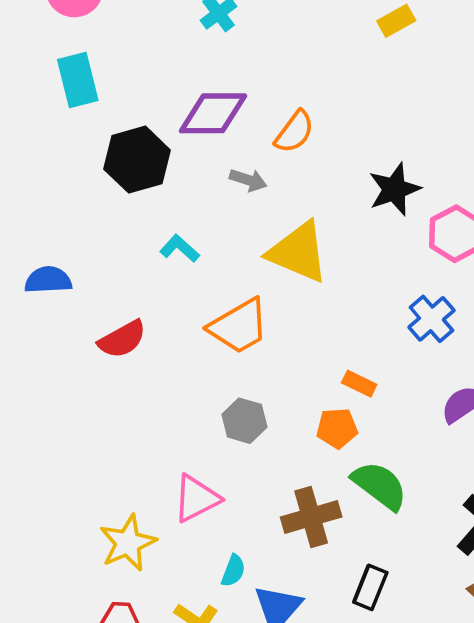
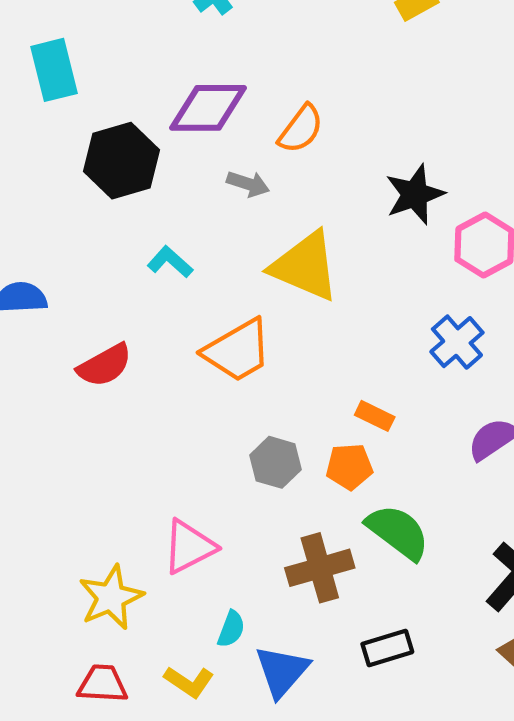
gray hexagon: (244, 421) -> (276, 462), moved
black rectangle: (370, 587) -> (387, 648), turned 51

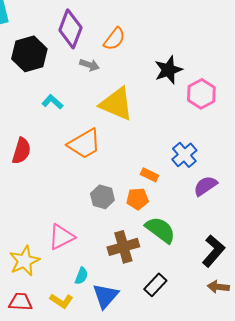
purple diamond: (208, 108) -> (70, 29), turned -69
blue cross: (457, 342) -> (184, 155), moved
red semicircle: (105, 365) -> (21, 151), turned -44
black rectangle: (387, 648) -> (155, 285), turned -30

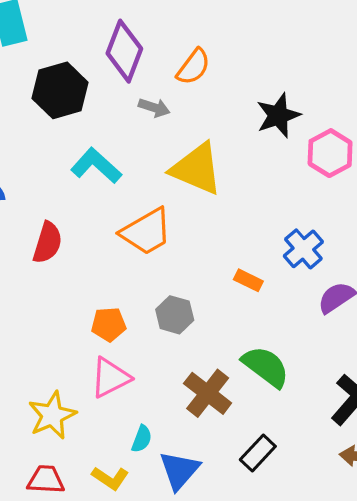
cyan L-shape: (52, 102) -> (96, 166), size x1.5
orange pentagon: (137, 199) -> (109, 324), moved
brown cross: (123, 247) -> (208, 393), turned -36

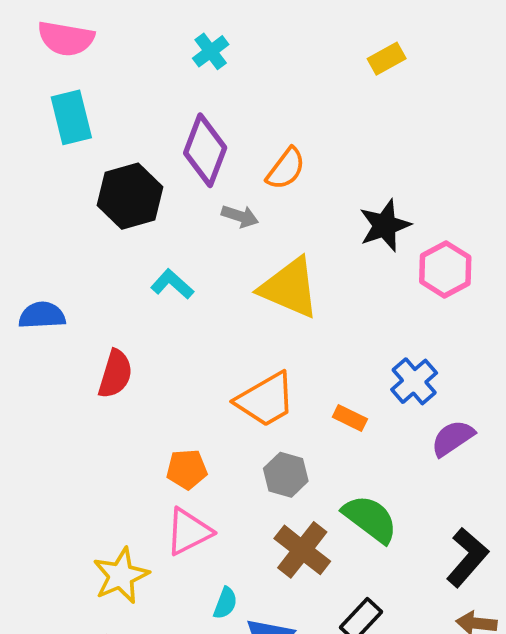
cyan L-shape: (96, 166) -> (172, 284), size x0.7
orange trapezoid: (146, 232) -> (266, 400), moved
gray hexagon: (175, 315) -> (286, 475), moved

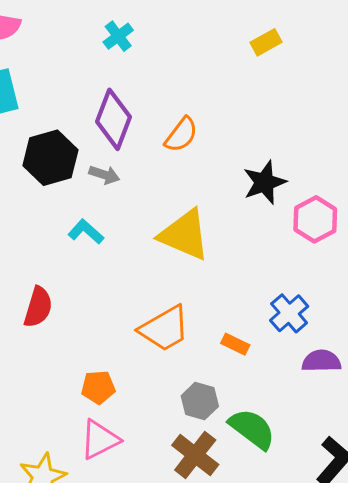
gray arrow: (240, 216) -> (104, 175), moved
purple semicircle: (453, 438) -> (321, 361), turned 33
gray hexagon: (286, 475) -> (200, 401), moved

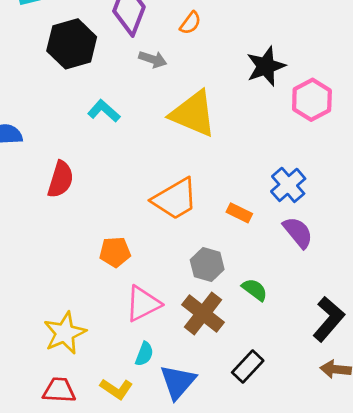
orange semicircle: (181, 135) -> (190, 23), size x0.7
gray arrow: (104, 175) -> (153, 59), moved
purple semicircle: (321, 361) -> (298, 232), moved, turned 52
green semicircle: (252, 429) -> (255, 290), size x0.6
pink triangle: (100, 440) -> (143, 304), moved

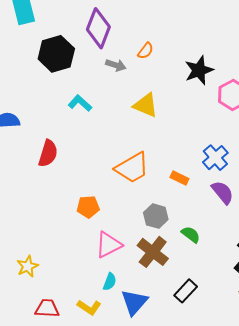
orange semicircle: (190, 23) -> (146, 51), moved
yellow triangle: (193, 114) -> (146, 105), size x0.7
yellow star: (65, 333) -> (28, 266), moved, size x0.7

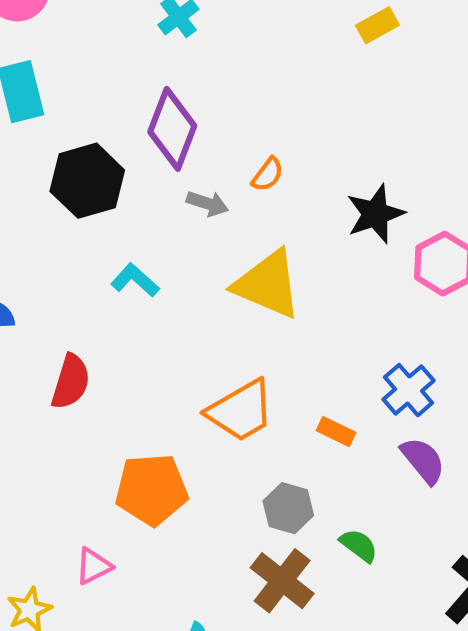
yellow triangle: (146, 105) -> (268, 284), size x1.4
orange pentagon: (88, 207) -> (152, 489), size x1.6
pink triangle: (109, 245) -> (94, 566), moved, size x0.7

